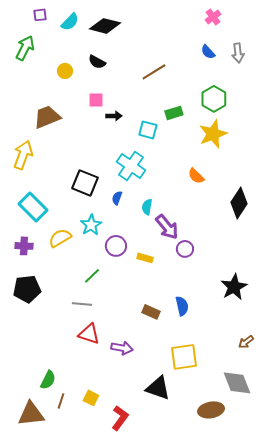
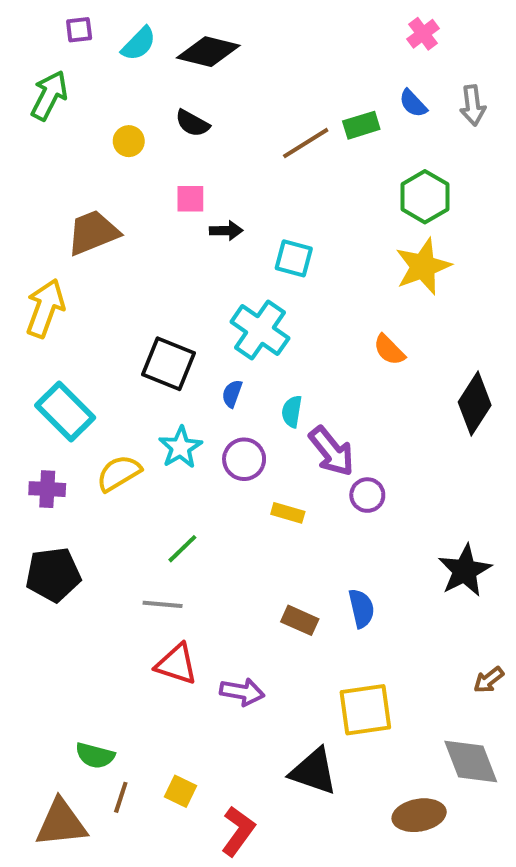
green rectangle: (174, 113) -> (361, 125), moved
purple circle: (116, 246) -> (244, 459), moved
green semicircle: (48, 380) -> (95, 756), turned 78

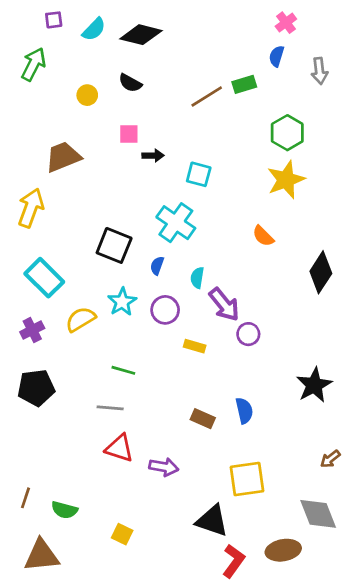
blue semicircle: (413, 103) -> (277, 56), moved, turned 60
purple cross: (47, 489) -> (32, 330), turned -30
green line: (182, 549) -> (123, 370), turned 60
brown line: (121, 797) -> (25, 498), moved
red L-shape: (238, 831) -> (234, 561), moved

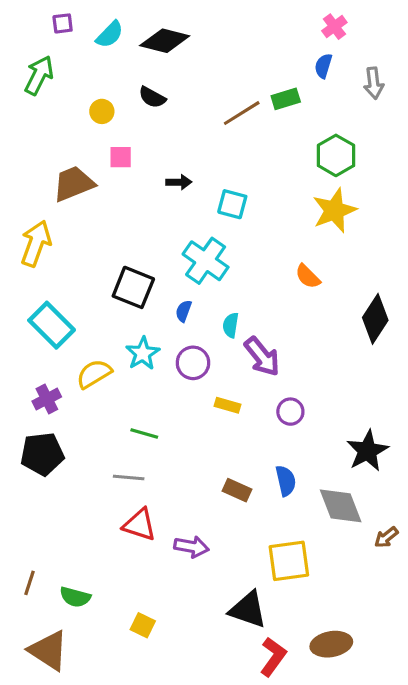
pink square: (129, 134) -> (121, 157), moved
purple cross: (32, 330) -> (47, 399), moved
purple circle: (248, 334) -> (290, 412), moved
gray diamond: (318, 514) -> (341, 506), moved
brown triangle: (42, 556) -> (48, 650), turned 39

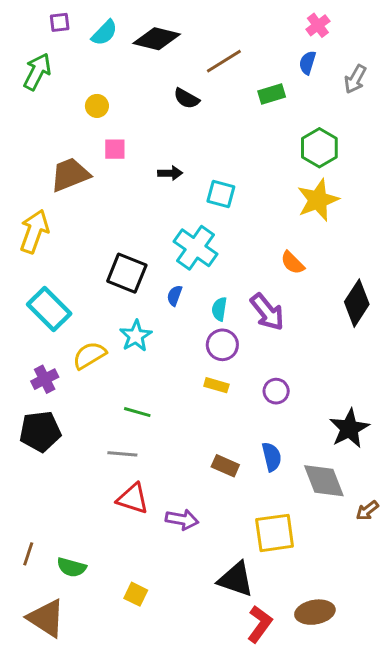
gray arrow: (374, 83) -> (355, 79), turned 36
black semicircle: (152, 97) -> (187, 98), moved
brown line: (242, 113) -> (224, 61), moved
purple arrow: (262, 357) -> (267, 312), moved
purple circle: (193, 363) -> (222, 345), moved

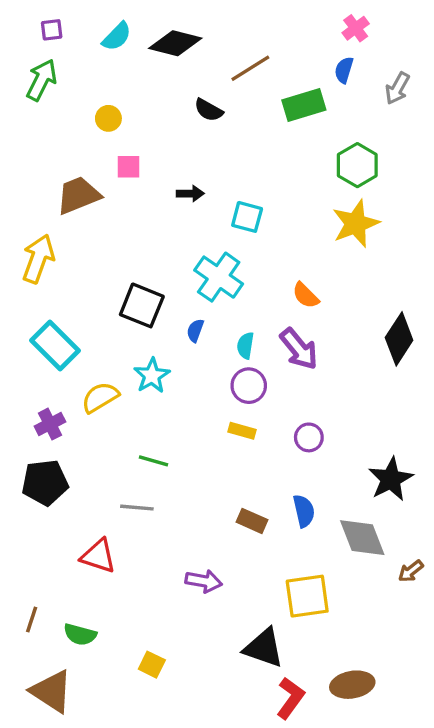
purple square: (60, 22) -> (52, 30), moved
green rectangle: (272, 94) -> (304, 105), size x1.4
orange semicircle: (293, 263) -> (306, 295), moved
red triangle: (133, 499) -> (98, 556), moved

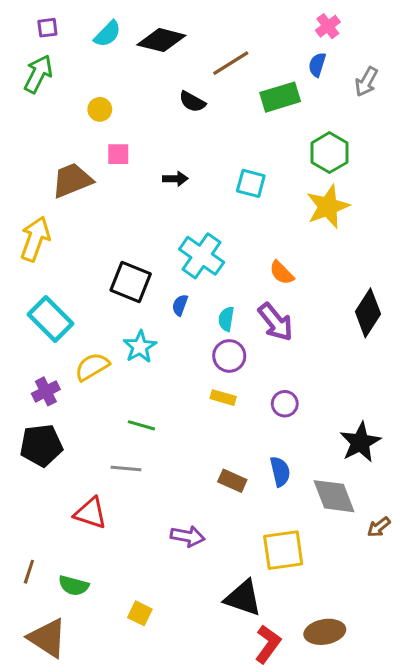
cyan square: (247, 217) -> (251, 183), moved

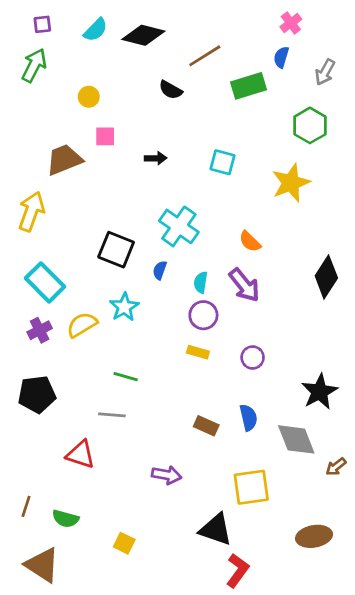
green hexagon: (329, 153) -> (310, 125), moved
purple cross: (46, 391) -> (40, 330), moved
brown ellipse: (325, 632) -> (314, 536), moved

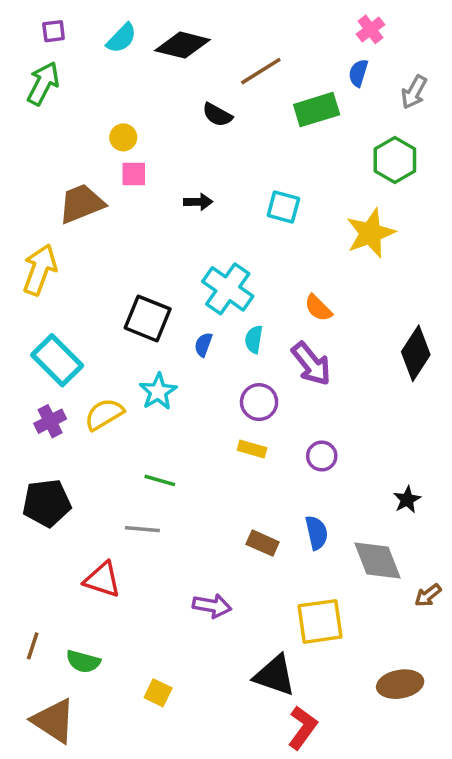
yellow circle: (89, 97) -> (123, 137), moved
cyan semicircle: (201, 282) -> (254, 339), moved
black star: (319, 392) -> (407, 500), size x0.6

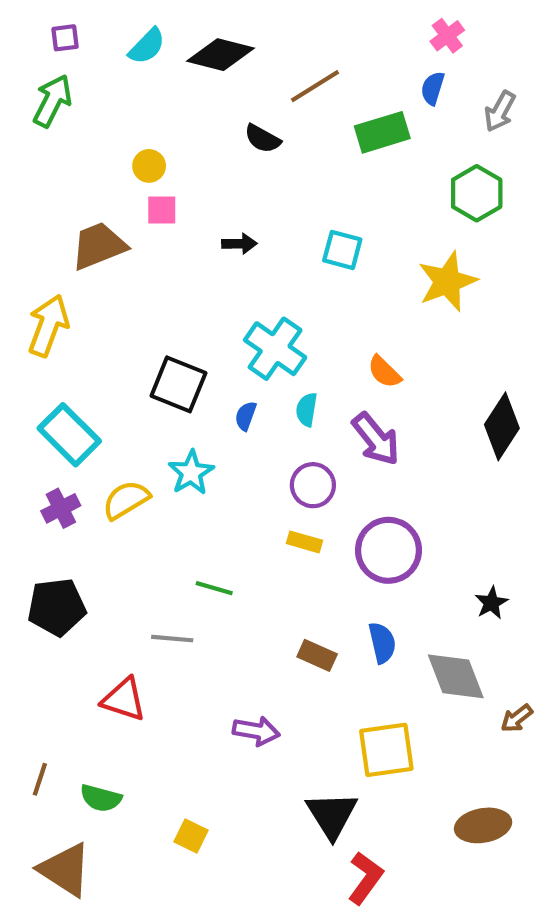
purple circle: (322, 456) -> (389, 550), size x1.8
green line: (160, 480) -> (214, 588), moved
black triangle: (275, 675) -> (332, 815), turned 39

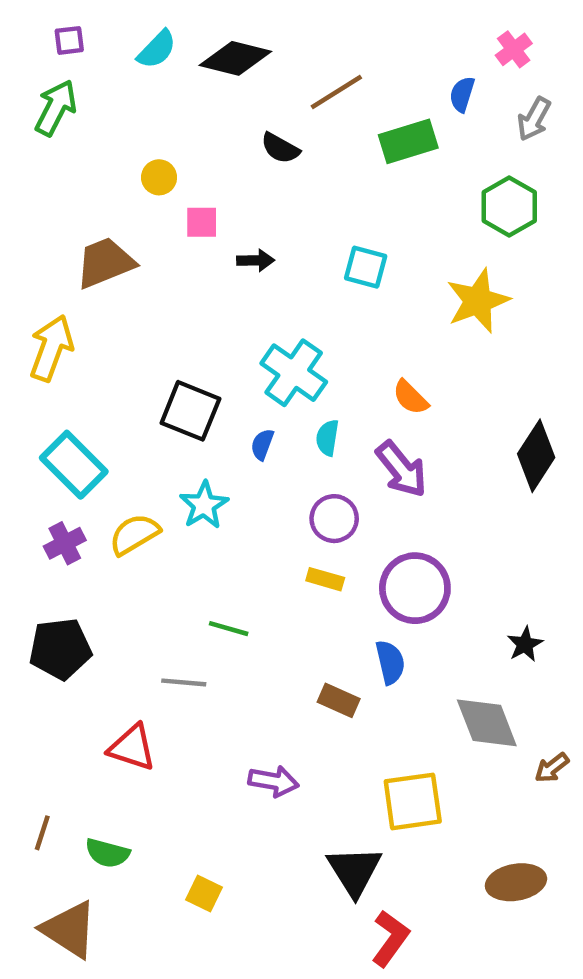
pink cross: (447, 36) -> (514, 49), moved
pink square: (162, 210) -> (202, 222), moved
blue semicircle: (382, 643) -> (390, 662), moved

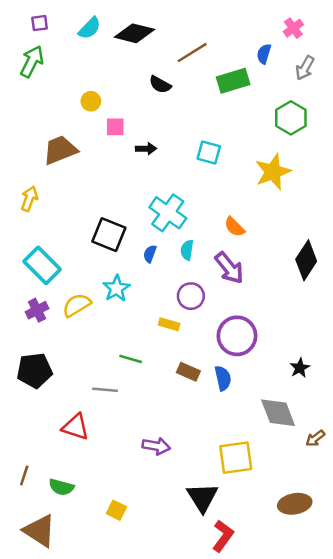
yellow arrow: (51, 348) -> (29, 199), size x0.7
yellow rectangle: (325, 579) -> (169, 324), moved
brown rectangle: (339, 700) -> (188, 372), moved

